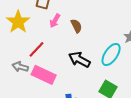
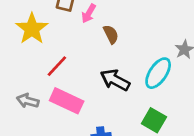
pink arrow: (55, 21) -> (89, 13), moved
gray arrow: (20, 67) -> (28, 101), moved

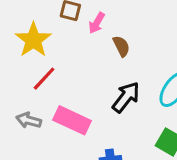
red line: (57, 66) -> (44, 79), moved
black arrow: (115, 80) -> (126, 97), turned 100

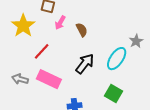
pink arrow: (97, 23) -> (60, 23), moved
red line: (44, 79) -> (42, 51), moved

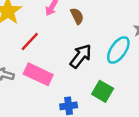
green square: (114, 93) -> (103, 91), moved

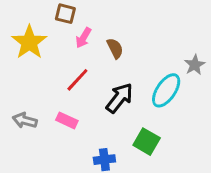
red line: (30, 42) -> (77, 80), moved
pink rectangle: (38, 74) -> (67, 120), size x0.6

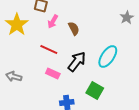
gray star: (195, 65) -> (127, 18), moved
red line: (77, 80) -> (49, 50), turned 72
pink rectangle: (67, 120) -> (53, 74), moved

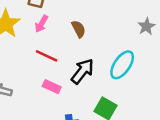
gray star: (127, 18) -> (146, 26), moved
pink arrow: (53, 22) -> (41, 24), moved

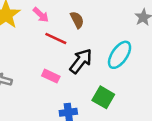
pink arrow: (41, 24) -> (41, 15), turned -77
red line: (47, 56) -> (56, 39), moved

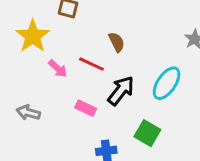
pink arrow: (41, 15) -> (58, 68), moved

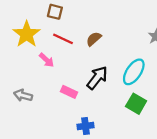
brown semicircle: (117, 42) -> (94, 39), turned -105
red line: (92, 64) -> (63, 39), moved
green square: (147, 133) -> (136, 104), moved

